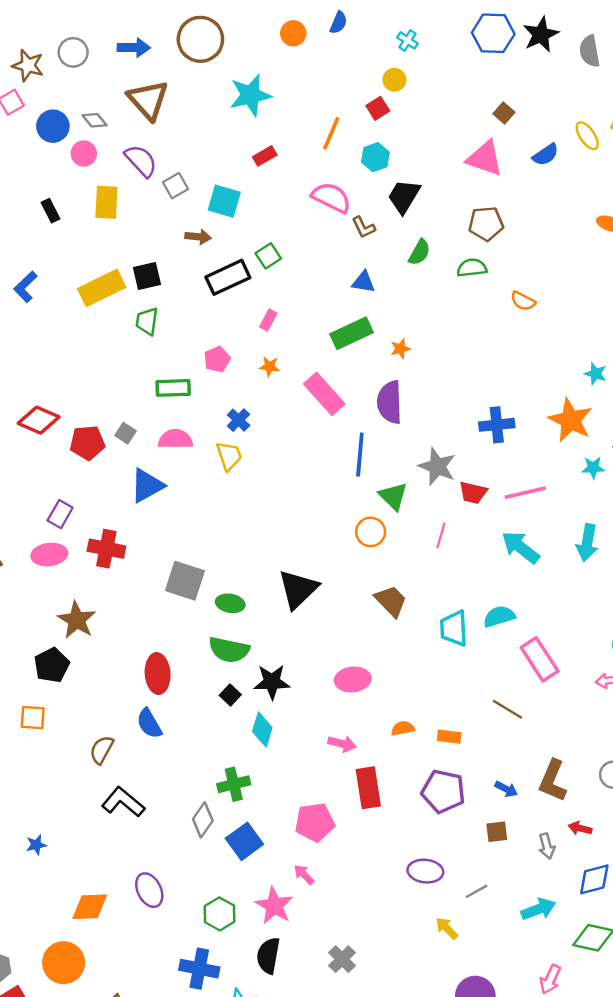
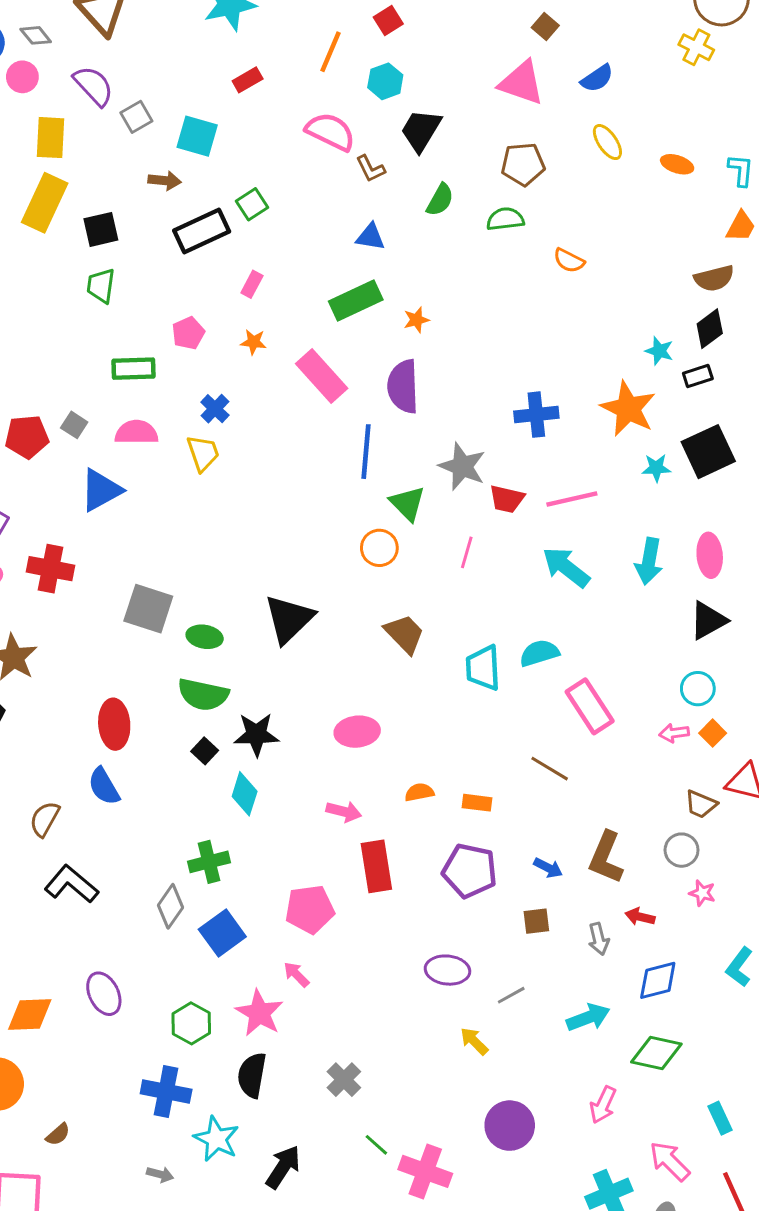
yellow ellipse: (587, 136) -> (607, 142), moved
yellow rectangle: (102, 288) -> (45, 203), moved, turned -39

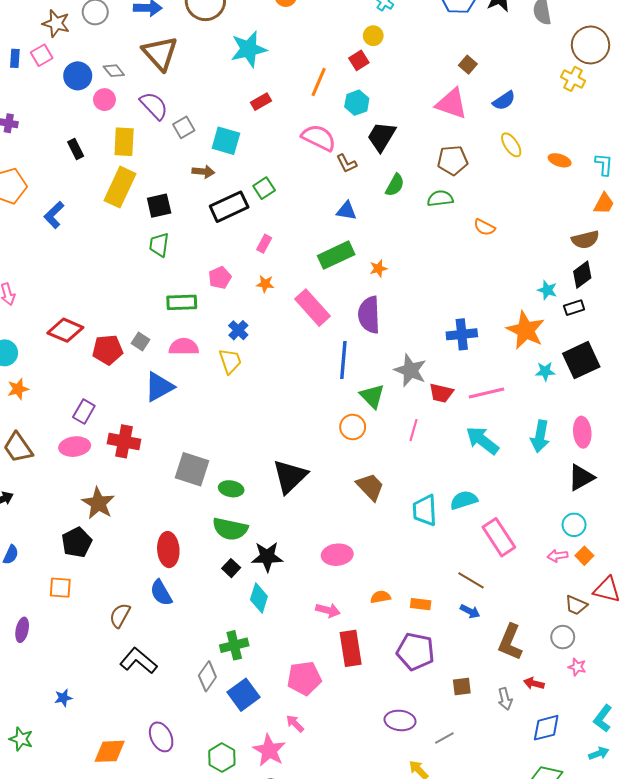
blue arrow: (548, 868) -> (470, 611), moved
cyan arrow: (588, 1017) -> (599, 753), moved, size x0.7

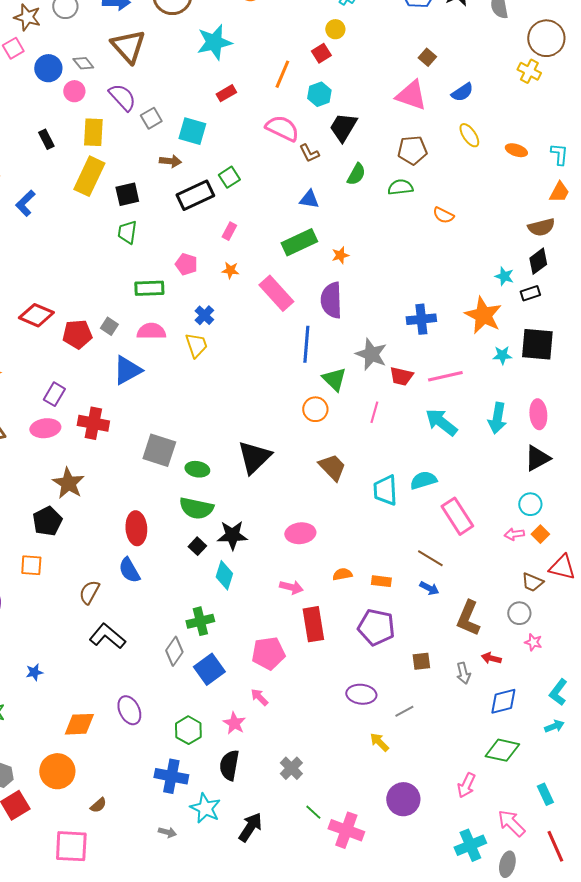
pink pentagon: (220, 278) -> (186, 264), turned -30
black square: (581, 360) -> (537, 344), turned 30
pink star: (269, 750) -> (234, 723), size x0.7

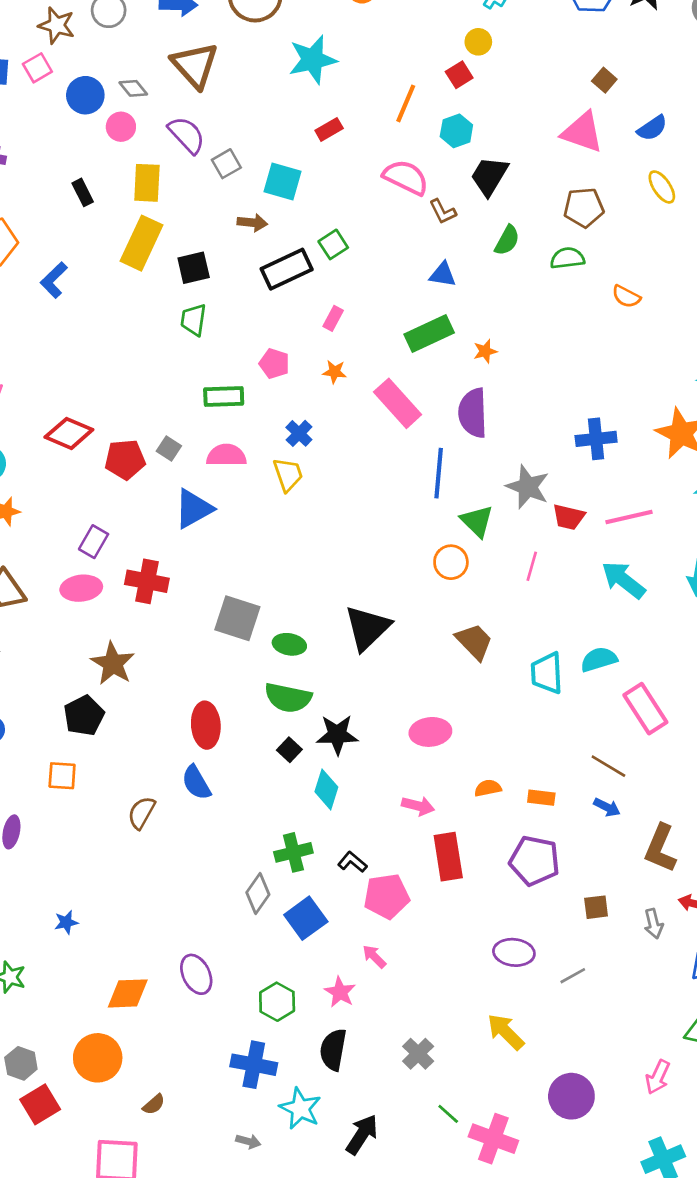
black L-shape: (107, 636) -> (352, 862), moved, size x0.6
yellow arrow: (379, 742) -> (506, 1032), moved, size x1.4

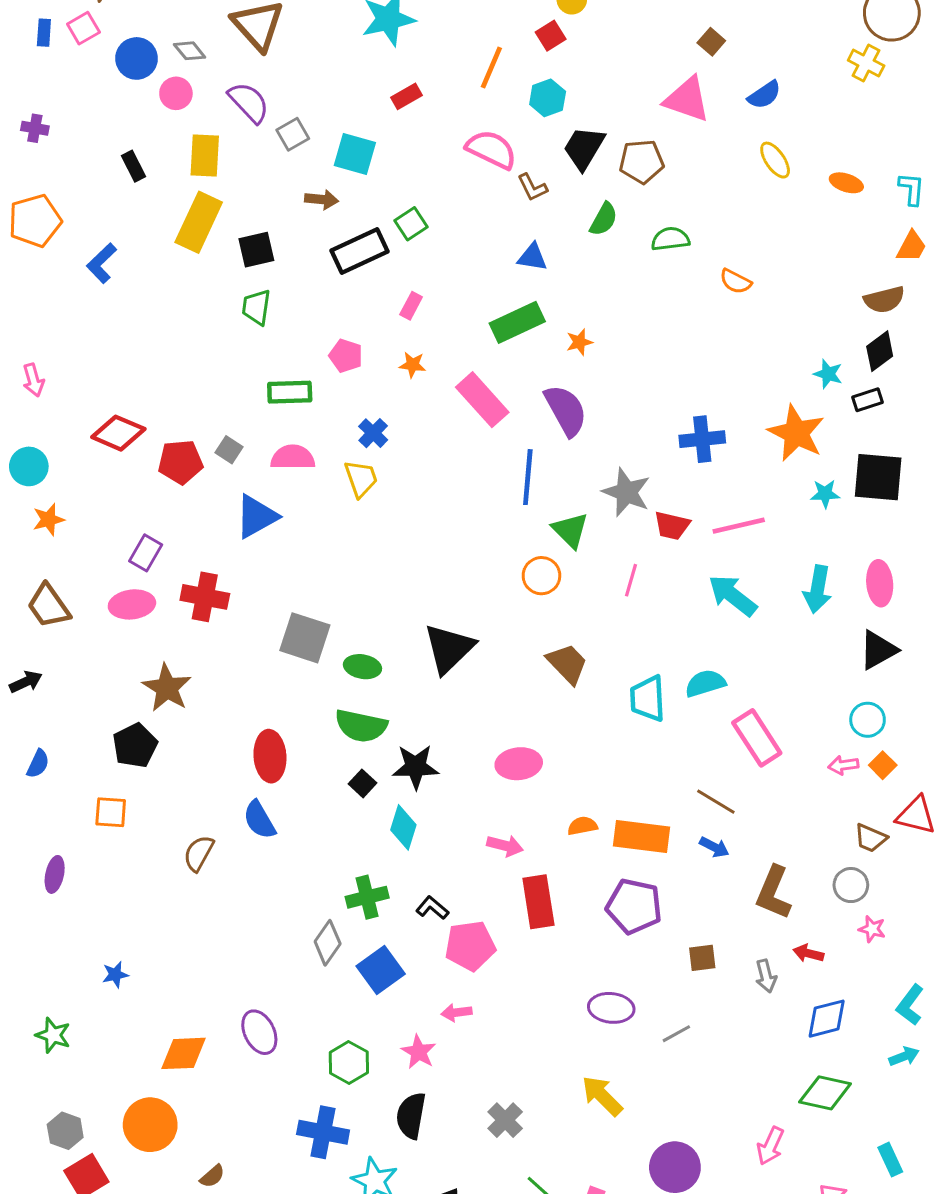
brown pentagon: (584, 207) -> (642, 162), moved
purple semicircle: (473, 413) -> (566, 410), turned 153
orange rectangle: (541, 798) -> (642, 837), size x1.8
pink arrow: (374, 957) -> (457, 1012), turned -52

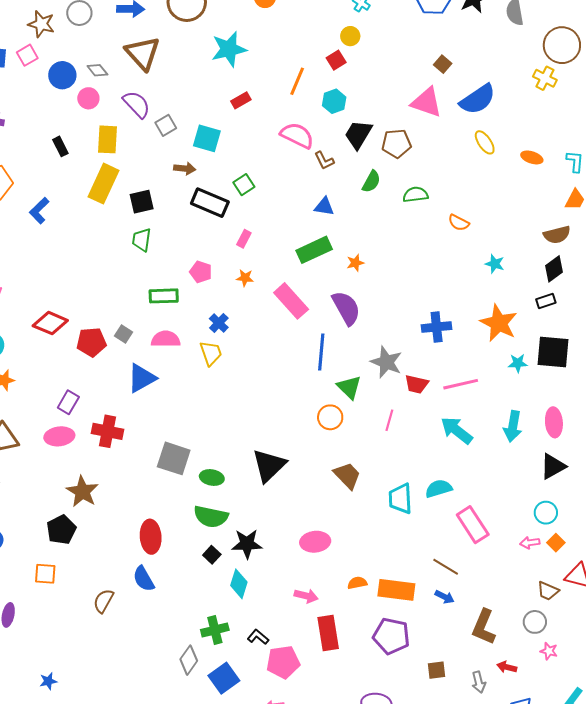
blue semicircle: (764, 95) -> (478, 99), size x1.6
black rectangle: (359, 251) -> (210, 203), turned 48
cyan star: (828, 374) -> (495, 264), moved

